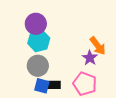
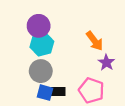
orange arrow: (98, 46) -> (95, 41), moved
purple star: (90, 58) -> (106, 62), moved

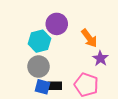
purple circle: (39, 26) -> (57, 24), moved

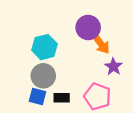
purple circle: (57, 24) -> (88, 27), moved
blue square: (43, 87) -> (38, 97), moved

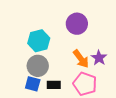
orange arrow: (101, 44) -> (81, 59), moved

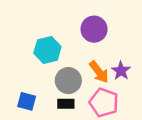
gray circle: (38, 66) -> (68, 81), moved
blue square: (33, 84) -> (27, 101), moved

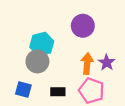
orange arrow: (99, 72) -> (87, 64), turned -138
gray circle: (68, 81) -> (37, 61), moved

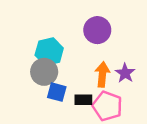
blue square: (23, 90) -> (57, 92), moved
black rectangle: (58, 92) -> (83, 100), moved

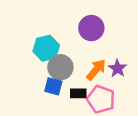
gray circle: (44, 72) -> (60, 67), moved
orange arrow: (102, 74) -> (96, 70), turned 35

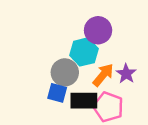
cyan hexagon: (46, 48) -> (84, 52), moved
black rectangle: (78, 93) -> (84, 101), size x1.5

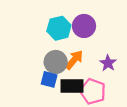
cyan hexagon: (84, 52) -> (59, 28), moved
orange arrow: (103, 75) -> (74, 60), moved

